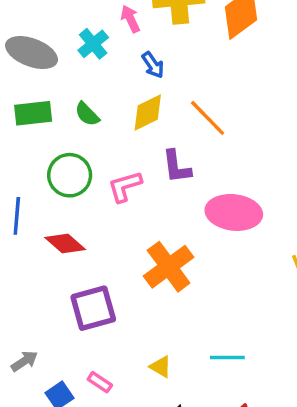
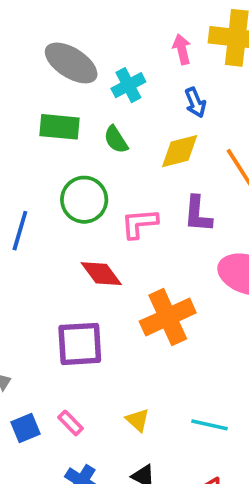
cyan cross: (93, 44) -> (128, 85), moved
red diamond: (65, 244) -> (101, 274), moved

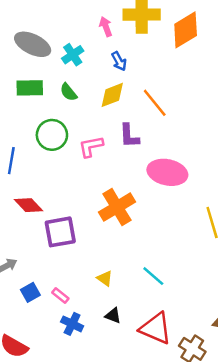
red diamond: (101, 274) -> (28, 205), moved
pink rectangle: (70, 423) -> (60, 295), moved
cyan line: (209, 425) -> (153, 276), turned 35

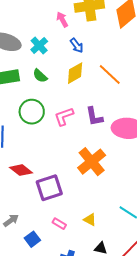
purple L-shape: (129, 136) -> (94, 117), moved
pink rectangle: (60, 295) -> (59, 224), moved

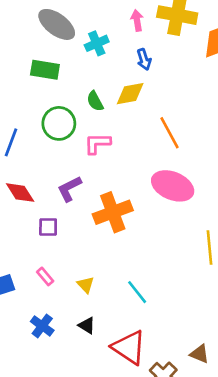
orange line: (110, 75) -> (169, 133), moved
green semicircle: (40, 76) -> (95, 101), moved
purple L-shape: (94, 117) -> (69, 189), moved, turned 55
purple square: (49, 188) -> (48, 227), size x0.6

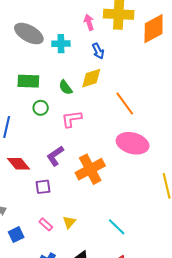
cyan cross: (97, 43) -> (61, 44), turned 30
green rectangle: (45, 70) -> (28, 81), moved
green circle: (59, 123) -> (41, 108), size x0.6
yellow triangle: (86, 285) -> (69, 222), moved, turned 32

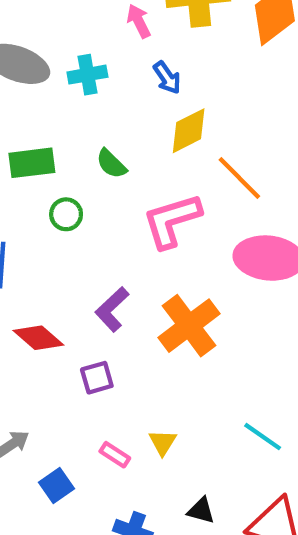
yellow diamond: (91, 78) -> (189, 131), moved
pink L-shape: (72, 119) -> (172, 221), moved, size x1.4

